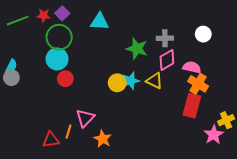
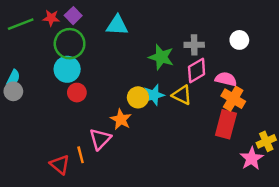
orange line: (68, 132) -> (81, 155), turned -32
orange star: (103, 139) -> (121, 119), moved
red triangle: (51, 140) -> (60, 165), turned 48

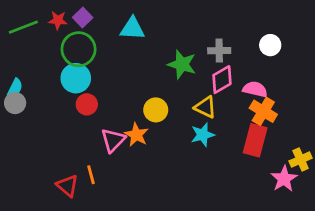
cyan star: (154, 95) -> (203, 135), moved
pink triangle: (100, 139) -> (113, 140), moved

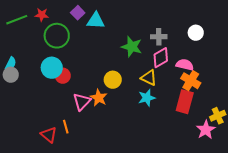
purple square: (83, 17) -> (78, 13), moved
cyan circle: (76, 78) -> (52, 68), moved

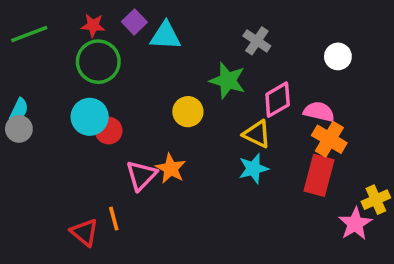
red star: (42, 15) -> (93, 25), moved
gray cross: (159, 37) -> (257, 41), moved, turned 35
yellow circle: (113, 80) -> (188, 112), moved

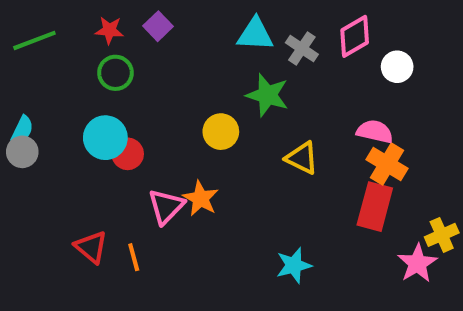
cyan triangle: (165, 36) -> (255, 34), moved
green circle: (98, 62) -> (115, 73), size x0.7
pink diamond: (278, 100) -> (355, 36), moved
cyan star: (253, 169) -> (294, 265), moved
red triangle: (84, 232) -> (91, 247), moved

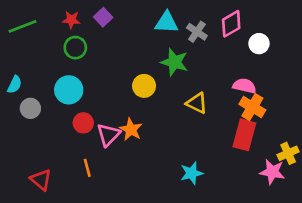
gray circle: (22, 152) -> (30, 108), moved
red circle: (128, 154) -> (83, 123), moved
red triangle: (91, 247) -> (41, 180), moved
pink star: (417, 263) -> (272, 172), turned -30

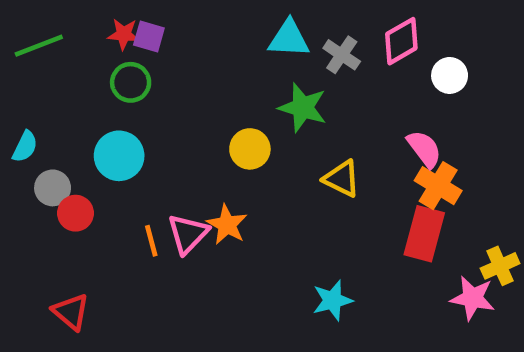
purple square: (103, 17) -> (149, 36), moved, turned -30
pink semicircle: (244, 86) -> (424, 149), turned 40
red circle: (83, 123) -> (76, 213), moved
orange line: (87, 168) -> (151, 241), moved

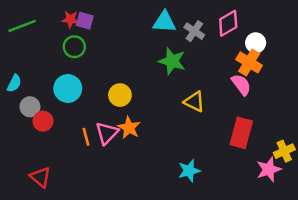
yellow circle: (250, 149) -> (120, 95), moved
orange cross: (438, 186) -> (249, 62), moved
pink star: (473, 298) -> (269, 169), turned -30

